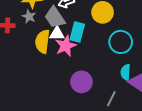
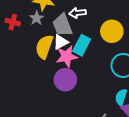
white triangle: (57, 34) -> (61, 42), turned -42
purple circle: (81, 82) -> (65, 80), moved

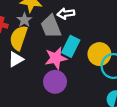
yellow circle: (112, 31) -> (99, 54), moved
white triangle: (61, 42) -> (16, 59), moved
yellow semicircle: (44, 47) -> (19, 38), moved

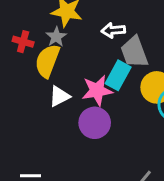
gray trapezoid: (51, 26) -> (134, 52), moved
white triangle: (16, 59) -> (59, 96), moved

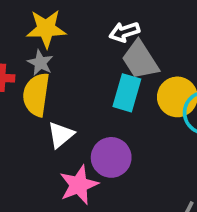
white arrow: (113, 30) -> (124, 32), moved
pink star: (97, 91) -> (79, 185), moved

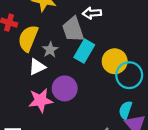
gray trapezoid: (140, 60) -> (73, 29), moved
gray star: (40, 63) -> (50, 50), moved

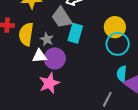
yellow circle: (115, 61) -> (115, 27), moved
white triangle: (37, 67) -> (39, 56), turned 35
purple circle: (65, 88) -> (55, 58), moved

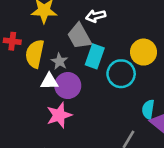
cyan circle: (118, 44) -> (121, 74), moved

